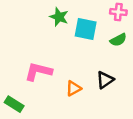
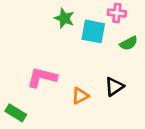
pink cross: (118, 12) -> (117, 13), moved

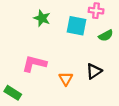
green star: (64, 18) -> (42, 18), moved
orange triangle: (80, 96) -> (66, 79), turned -32

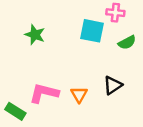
green star: (42, 18) -> (35, 35), moved
pink L-shape: (34, 64) -> (44, 93), moved

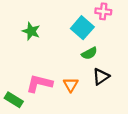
cyan square: (92, 31) -> (82, 28), turned 30
green semicircle: (127, 42) -> (89, 53), moved

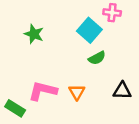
black triangle: (101, 77) -> (122, 91), moved, turned 36

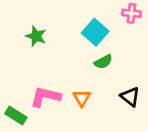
pink cross: (112, 13) -> (132, 13), moved
black triangle: (122, 91) -> (130, 97), turned 36

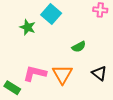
cyan square: (95, 32) -> (51, 14), moved
orange triangle: (82, 98) -> (62, 74), size x1.5

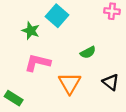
pink L-shape: (35, 73) -> (38, 63), moved

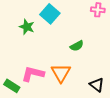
pink L-shape: (38, 63) -> (33, 74), moved
black triangle: (111, 82) -> (97, 85), moved

